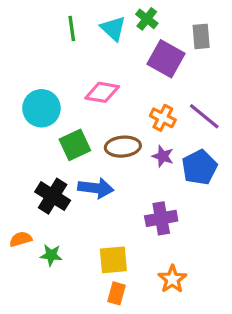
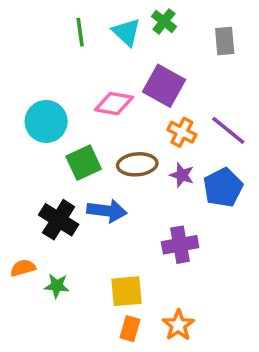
purple square: (166, 59) -> (164, 86), moved
orange star: (172, 279) -> (178, 325), moved

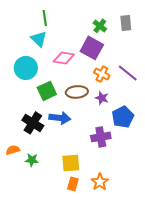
green cross: (164, 21) -> (100, 26), moved
cyan triangle: (126, 32) -> (39, 39), moved
blue pentagon: (223, 188) -> (123, 117), moved

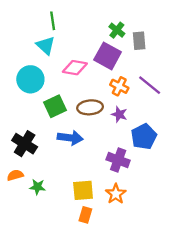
gray rectangle: (126, 23) -> (139, 41), moved
black cross: (33, 123) -> (25, 144), moved
purple cross: (101, 137) -> (118, 160), turned 30
orange star: (100, 182) -> (116, 194), moved

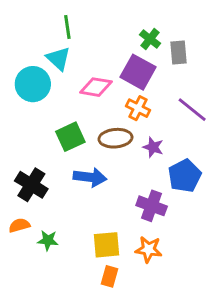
cyan circle: (30, 79) -> (33, 84), moved
orange cross: (119, 86) -> (138, 108), moved
orange star: (116, 194) -> (149, 249), turned -30

